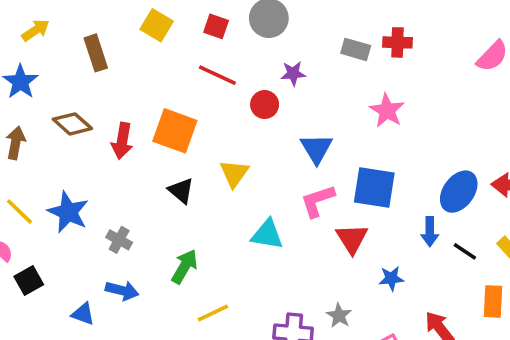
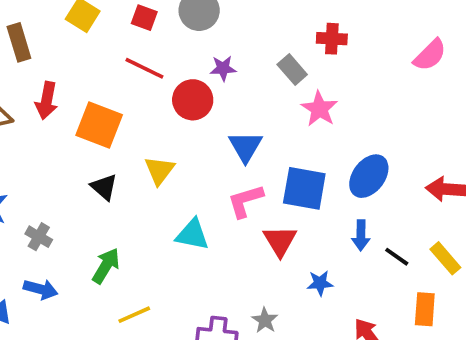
gray rectangle: (356, 49) -> (292, 69), moved, turned 32
red circle: (265, 104) -> (193, 100), size x1.4
red arrow: (122, 141) -> (47, 101), moved
blue ellipse: (459, 192) -> (369, 176), moved

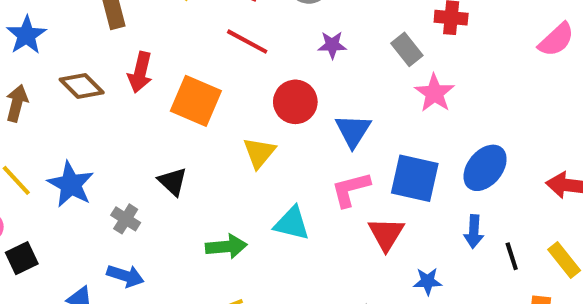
red circle: (193, 100) -> (295, 102), moved
black triangle: (104, 187) -> (173, 182), moved
black line: (397, 257) -> (512, 256), turned 35
green arrow: (106, 266) -> (226, 247), moved, turned 51

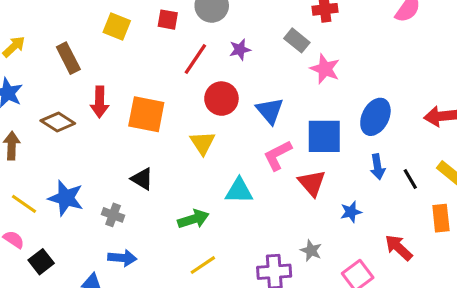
red line: (247, 42) -> (195, 59), moved, turned -72

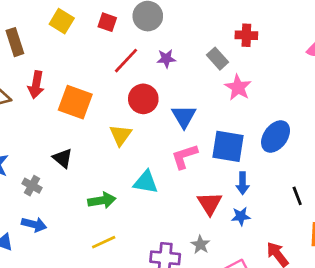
blue arrow: (378, 167) -> (243, 183), moved
red triangle: (312, 183) -> (210, 204), moved

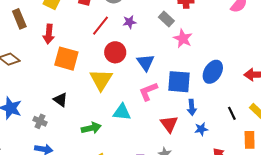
red arrow: (36, 85) -> (49, 34), moved
yellow triangle: (121, 135) -> (101, 80), size x1.4
blue star: (241, 216) -> (201, 129), moved

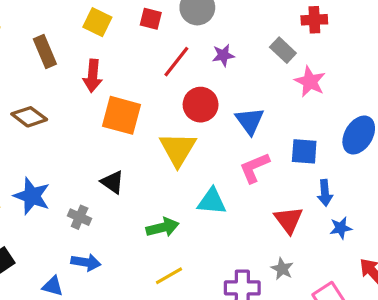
blue square: (179, 82) -> (304, 151), size x0.7

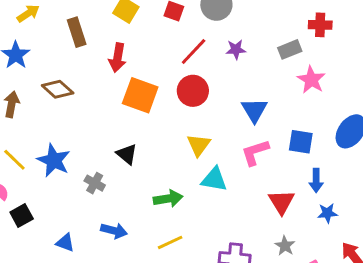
gray rectangle: (283, 50) -> (290, 49), turned -70
red circle: (201, 105) -> (193, 91), moved
yellow triangle: (178, 149) -> (199, 145), moved, size x0.7
blue arrow: (86, 262) -> (114, 231), moved
gray star: (282, 269) -> (285, 246), moved

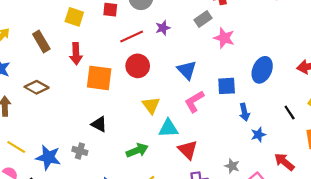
red line: (194, 52) -> (132, 37), turned 35
blue star: (54, 160) -> (48, 157), moved
red triangle: (281, 202) -> (188, 150), moved

